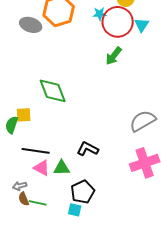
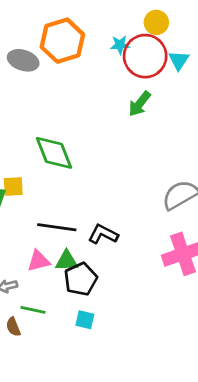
black line: (36, 151) -> (57, 227), moved
pink triangle: (42, 168) -> (39, 261), turned -42
black pentagon: (83, 192) -> (81, 279), moved
brown semicircle: (24, 199) -> (13, 327), moved

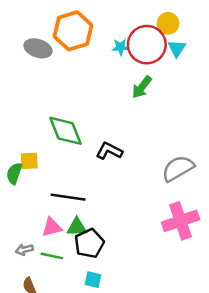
yellow circle: (156, 22) -> (168, 23), moved
cyan star: (120, 45) -> (121, 47), moved
black L-shape: (103, 234) -> (109, 151), moved
green line: (33, 310) -> (52, 256), moved

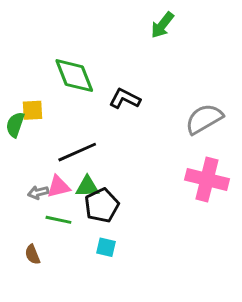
black line: (68, 197) -> (77, 152), turned -32
pink cross: (181, 221) -> (207, 179), turned 33
gray arrow: (24, 250) -> (38, 192), moved

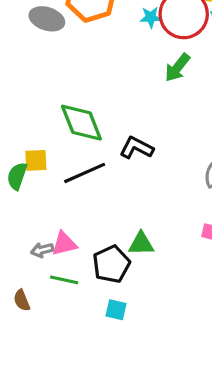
black line: (77, 152) -> (85, 173), moved
green triangle: (87, 187) -> (141, 244), moved
brown semicircle: (32, 254) -> (22, 300), moved

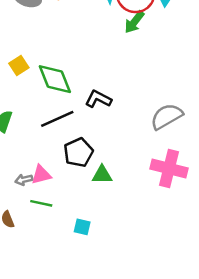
green arrow: (177, 68) -> (134, 22), moved
yellow square: (36, 160) -> (19, 66), moved, turned -30
black pentagon: (111, 264) -> (78, 152), moved

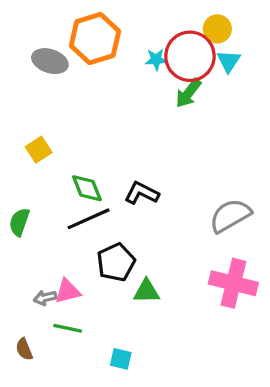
green diamond: (55, 79) -> (87, 188), moved, size x0.7

